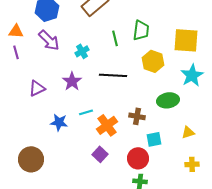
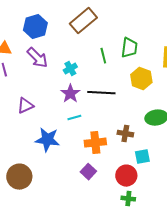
purple star: (72, 81) -> (70, 94), moved
cyan line: (86, 112) -> (74, 118), moved
blue star: (59, 122) -> (47, 140), size x1.4
orange cross: (107, 125) -> (95, 143), turned 30

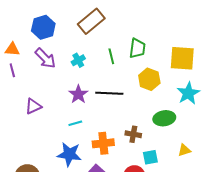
cyan cross: (70, 69) -> (78, 60), moved
cyan line: (74, 118) -> (75, 123), moved
blue star: (47, 140) -> (69, 154), moved

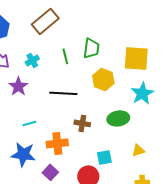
purple star: (78, 94) -> (18, 86), moved
brown cross: (133, 134) -> (82, 123), moved

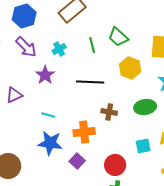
green trapezoid: (91, 48) -> (118, 37), turned 125
cyan line: (29, 123) -> (48, 115), moved, turned 32
cyan square: (104, 157) -> (143, 146), moved

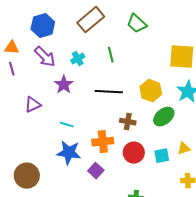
green trapezoid: (118, 37) -> (137, 24), moved
yellow hexagon: (130, 68) -> (151, 91), moved
green ellipse: (145, 107) -> (164, 117), turned -30
red circle: (115, 165) -> (134, 153), moved

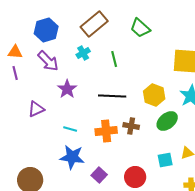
cyan cross: (78, 59) -> (83, 53), moved
orange cross: (103, 142) -> (106, 131), moved
red circle: (134, 153) -> (135, 177), moved

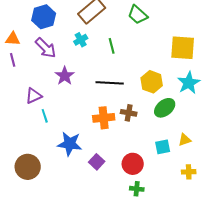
cyan line: (70, 129) -> (45, 116), moved, turned 56

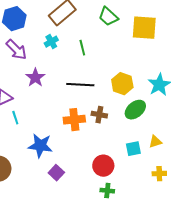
yellow square: (183, 48) -> (144, 28), moved
purple square: (97, 162) -> (56, 173), moved

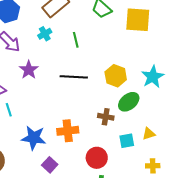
brown cross: (99, 115) -> (106, 117), moved
orange cross: (74, 120) -> (68, 131), moved

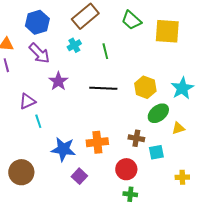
brown cross: (106, 117) -> (136, 138), moved
yellow triangle: (149, 134) -> (178, 128), moved

